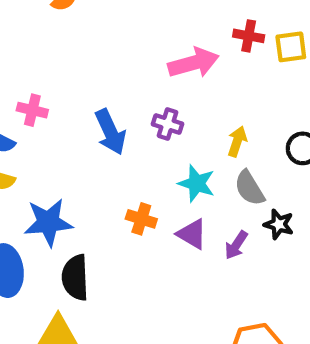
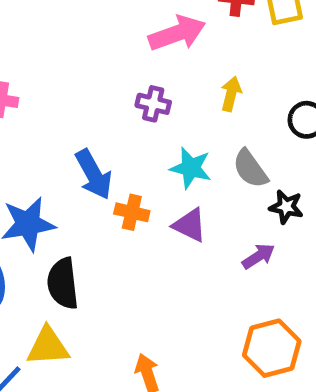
blue arrow: (110, 132) -> (94, 174), moved
yellow arrow: (237, 142) -> (231, 94), moved
purple arrow: (236, 245) -> (258, 256), moved, turned -152

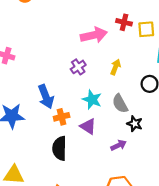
purple cross: (153, 104) -> (78, 67), turned 35
orange cross: (132, 212) -> (62, 117), turned -35
black semicircle: (63, 284) -> (60, 148), moved

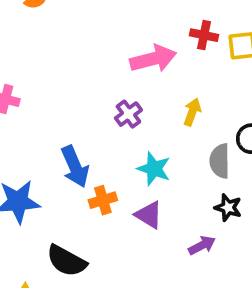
gray semicircle: (120, 104) -> (220, 161), moved, turned 30
black semicircle: (60, 148) -> (66, 261), moved, turned -60

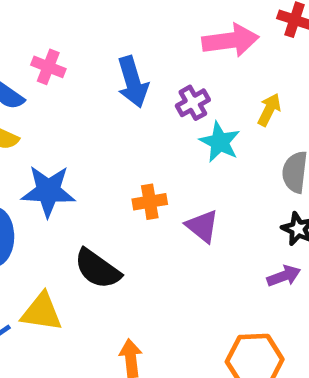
blue arrow: (75, 167) -> (133, 82), moved
cyan star: (154, 169) -> (220, 142), moved
purple arrow: (202, 245) -> (284, 276), moved

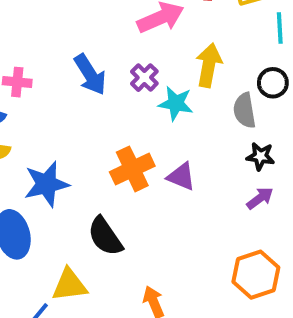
yellow arrow: (269, 110) -> (209, 65), size x1.5
orange cross: (150, 202) -> (132, 169), size x1.5
black semicircle: (97, 269) -> (105, 236), turned 36

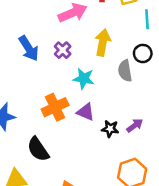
cyan star: (176, 103) -> (84, 79), moved
black star: (260, 156) -> (110, 129), moved

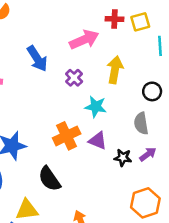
blue arrow: (29, 48) -> (37, 59), moved
black circle: (143, 53) -> (152, 91), moved
gray semicircle: (125, 71) -> (141, 123), moved

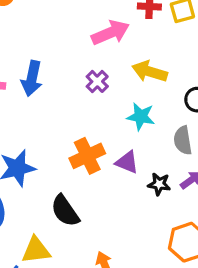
blue arrow: (37, 59) -> (32, 78), moved, turned 44
yellow arrow: (115, 70) -> (150, 72), turned -84
cyan star: (96, 107) -> (141, 117), moved

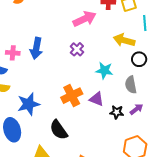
yellow arrow: (150, 72) -> (124, 40), moved

